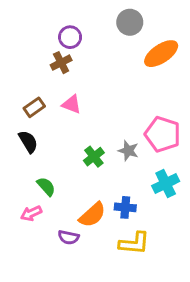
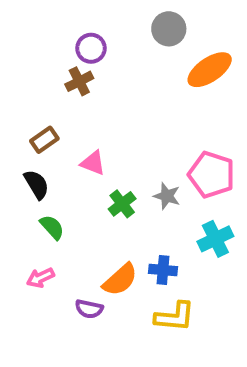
pink triangle: (72, 104) -> (93, 163), moved
green semicircle: (46, 186) -> (52, 227), moved

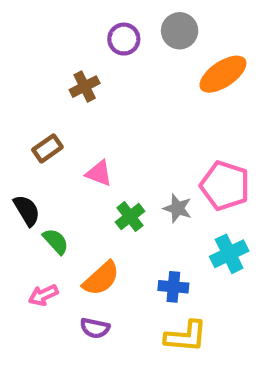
purple circle: (91, 48) -> (124, 39), moved
black semicircle: (37, 184) -> (27, 210), moved
orange semicircle: (120, 280) -> (101, 279), moved

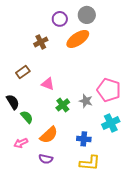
orange ellipse: (223, 74) -> (78, 39), moved

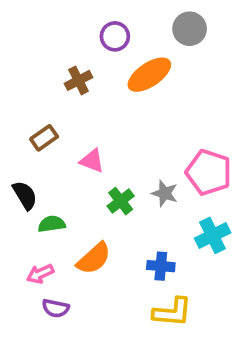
gray circle: (87, 15) -> (190, 29), moved
green semicircle: (27, 117) -> (52, 224), turned -56
purple semicircle: (46, 159) -> (56, 308), moved

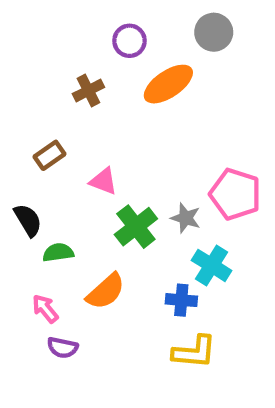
green cross: (121, 201) -> (136, 227), size x1.4
cyan cross: (213, 235) -> (212, 265), moved, turned -32
pink arrow: (40, 274) -> (45, 309), turned 76

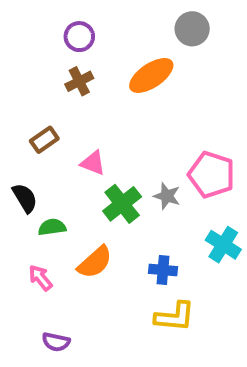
purple circle: (129, 41) -> (79, 37), moved
cyan cross: (212, 265) -> (223, 245), moved
purple semicircle: (62, 348) -> (56, 342), moved

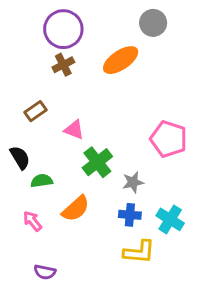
purple circle: (79, 37) -> (63, 29), size x1.6
gray star: (167, 196) -> (133, 182), moved, turned -30
cyan cross: (223, 245) -> (170, 219), moved

